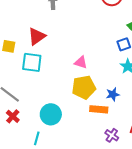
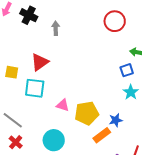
pink triangle: (81, 62) -> (63, 105), moved
orange rectangle: (99, 109) -> (102, 135), turned -42

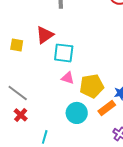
cyan square: (35, 88) -> (64, 53), moved
cyan circle: (54, 140) -> (77, 113), moved

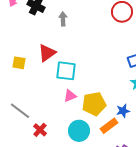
pink triangle: (68, 78) -> (70, 96), turned -40
red cross: (21, 115) -> (40, 130), moved

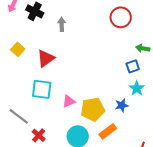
yellow square: (19, 63) -> (18, 49), moved, turned 32
cyan square: (66, 71) -> (42, 89), moved
blue star: (123, 111) -> (122, 105), moved

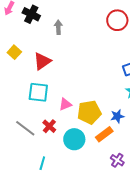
blue star: (122, 105) -> (117, 116), moved
gray line: (19, 116) -> (25, 128), moved
red cross: (39, 135) -> (49, 126), moved

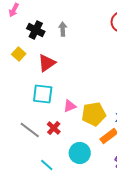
black cross: (31, 14) -> (36, 30), moved
cyan circle: (74, 139) -> (80, 153), moved
cyan line: (42, 163) -> (47, 165), turned -64

